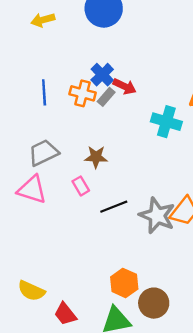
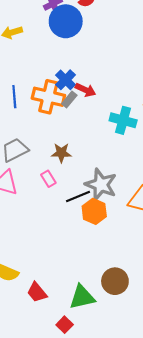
orange cross: (83, 93) -> (48, 97), size x1.4
gray star: (157, 216) -> (101, 185), moved
orange hexagon: (124, 283) -> (94, 211), moved

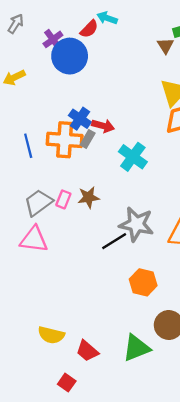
cyan cross: (123, 120) -> (133, 157), moved, turned 30
pink rectangle: (48, 179) -> (63, 199), moved, turned 63
orange hexagon: (94, 211) -> (143, 282), moved
red square: (65, 325) -> (67, 383), moved

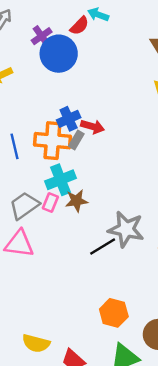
blue cross: (80, 119) -> (69, 119), turned 30
cyan cross: (133, 157) -> (61, 180), moved, turned 32
orange hexagon: (143, 282) -> (114, 313), moved

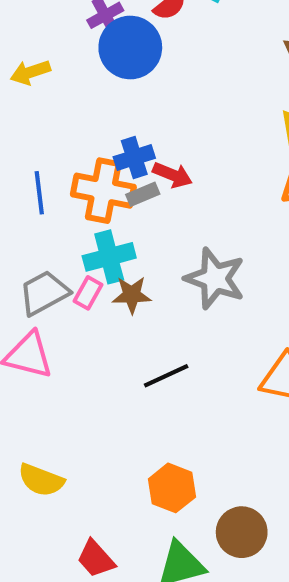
gray rectangle: (76, 140) -> (143, 194), turned 30
gray star: (126, 229) -> (215, 279), moved
yellow semicircle: (36, 343) -> (41, 480), moved

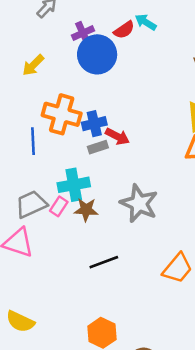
yellow arrow: (30, 72) -> (33, 65), turned -30
orange cross: (103, 191) -> (62, 114), moved

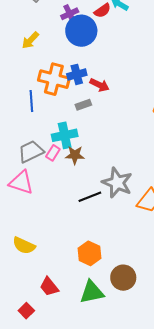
blue cross: (94, 124) -> (77, 74), moved
red arrow: (117, 136) -> (99, 85), moved
gray star: (139, 203) -> (117, 183), moved

